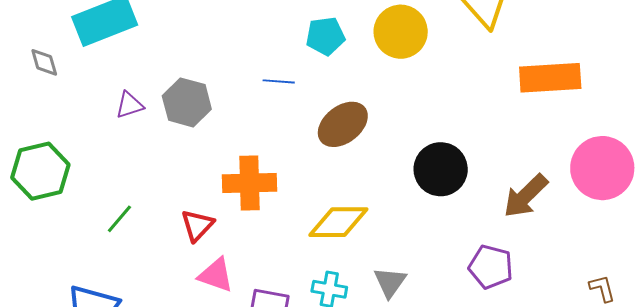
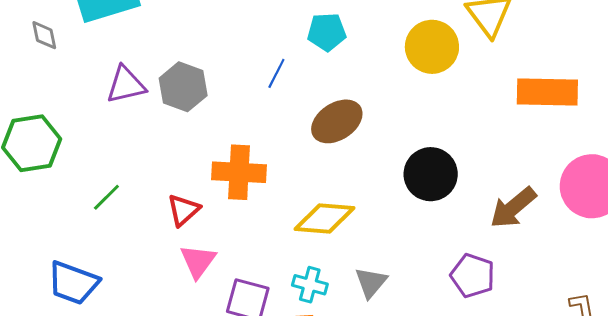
yellow circle: (401, 32) -> (432, 47), moved
blue line: (279, 81) -> (276, 73), turned -72
purple triangle: (130, 105) -> (126, 85), size x1.4
pink triangle: (216, 275) -> (198, 261), turned 42

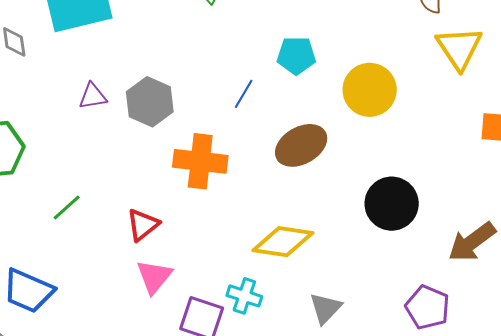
yellow circle: (432, 47) -> (370, 90), moved
purple triangle: (126, 85) -> (93, 96), size x0.7
orange cross: (239, 172) -> (200, 161), moved
cyan cross: (310, 285) -> (244, 296), moved

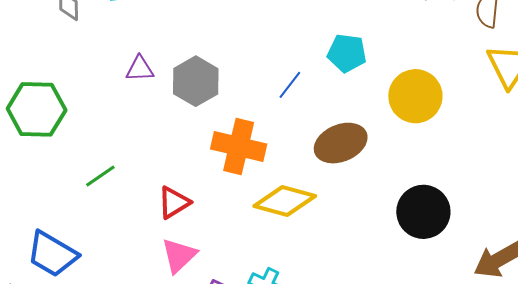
yellow diamond: (283, 242) -> (285, 201), moved

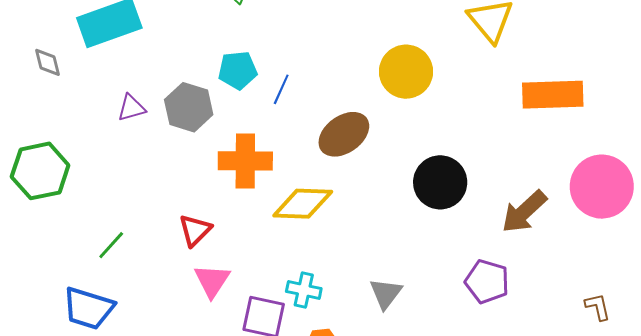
cyan pentagon: (347, 53) -> (238, 70), moved
green line: (100, 176) -> (111, 245), moved

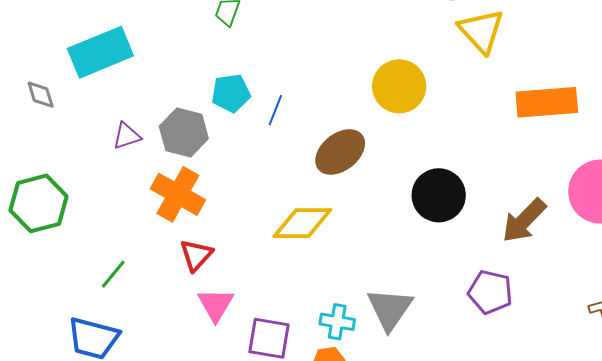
orange cross: (245, 161) -> (178, 194), moved, turned 32
cyan cross: (304, 290) -> (337, 322), moved
gray triangle: (386, 293) -> (390, 309), size x1.4

